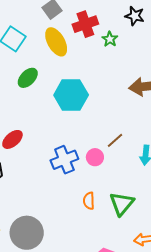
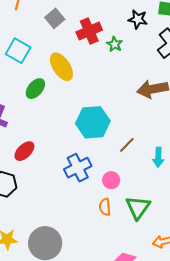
yellow ellipse: (56, 42) -> (61, 67), moved
cyan hexagon: (71, 95) -> (93, 122), moved
pink circle: (95, 157) -> (111, 180), moved

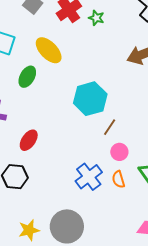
brown line: (127, 145) -> (110, 127), moved
blue cross: (78, 168) -> (89, 177), moved

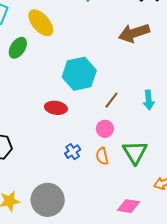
brown line: (110, 127) -> (111, 100), moved
red ellipse: (29, 140) -> (56, 108), moved, turned 60
blue cross: (89, 177) -> (73, 152), size x0.6

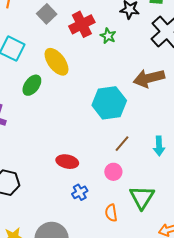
cyan hexagon: (79, 74) -> (109, 103), moved
red ellipse: (56, 108) -> (67, 162), moved
orange semicircle: (102, 156) -> (111, 213), moved

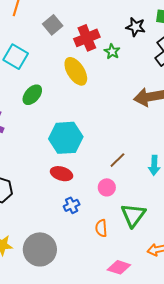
yellow ellipse: (56, 62) -> (76, 71), moved
cyan hexagon: (109, 103) -> (66, 138), moved

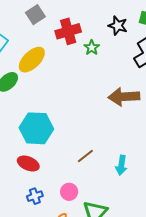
yellow ellipse: (76, 71) -> (32, 60), moved, turned 72
pink circle: (107, 187) -> (69, 192), moved

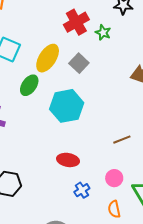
gray square: (35, 15) -> (79, 63), moved
cyan hexagon: (36, 128) -> (67, 106), moved
brown line: (85, 156) -> (122, 140), turned 30

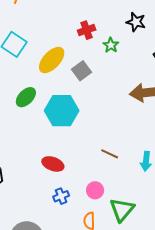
red cross: (76, 22) -> (87, 30), size x0.7
green ellipse: (29, 85) -> (26, 97), moved
brown line: (122, 140) -> (110, 154), turned 36

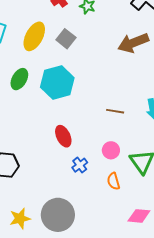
red ellipse: (53, 164) -> (63, 136), turned 60

